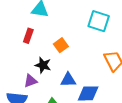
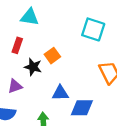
black star: (43, 65) -> (33, 67), moved
purple triangle: (30, 81) -> (15, 86), moved

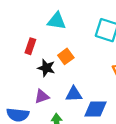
cyan triangle: (30, 17) -> (57, 21), moved
purple triangle: (15, 86) -> (42, 96), moved

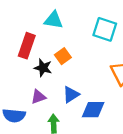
red rectangle: (30, 46) -> (27, 46), size x1.5
blue triangle: (74, 94) -> (71, 95), turned -30

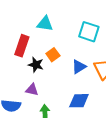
blue triangle: (71, 95) -> (79, 67), moved
purple triangle: (38, 97) -> (32, 90), turned 32

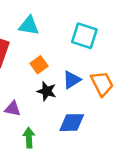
black star: (36, 65) -> (47, 91), moved

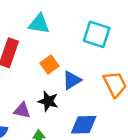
blue triangle: (72, 80) -> (72, 80), moved
black star: (47, 91) -> (48, 101), moved

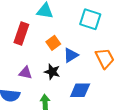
purple triangle: (22, 110) -> (25, 73), moved

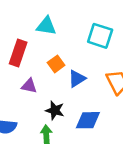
black star: (52, 72) -> (55, 110), moved
purple triangle: (25, 73) -> (29, 86), moved

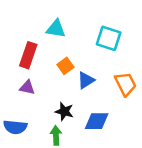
purple triangle: (29, 86) -> (27, 87), moved

